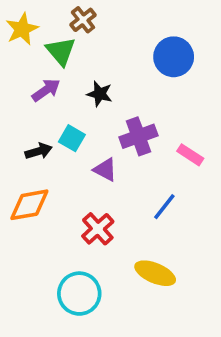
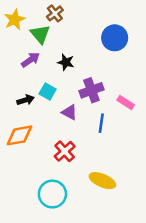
blue line: (164, 207) -> (101, 123), moved, turned -30

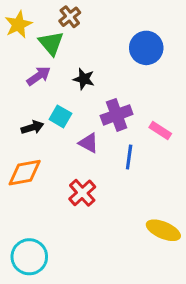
yellow ellipse: (102, 181) -> (163, 230), moved
cyan circle: (52, 194) -> (29, 257), moved

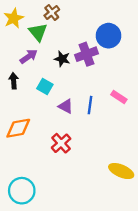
purple cross: (117, 115) -> (87, 54), moved
black arrow: (32, 127) -> (14, 81), moved, turned -77
blue line: (129, 157) -> (90, 105), moved

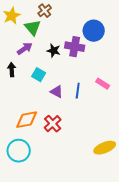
purple cross: (87, 54) -> (75, 47), turned 30
orange diamond: (18, 128) -> (27, 120), moved
yellow ellipse: (121, 171) -> (105, 148), turned -45
cyan circle: (22, 191) -> (19, 151), moved

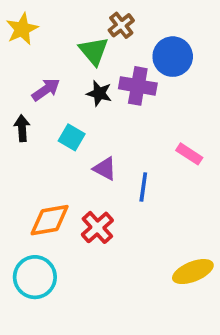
brown cross: (45, 11) -> (121, 25), moved
green triangle: (33, 28) -> (94, 51), moved
blue line: (78, 91) -> (143, 187), moved

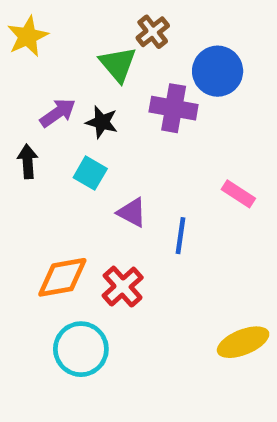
black star: (99, 93) -> (102, 122), moved
cyan circle: (35, 277) -> (81, 349), moved

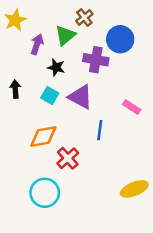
green triangle: (118, 64) -> (65, 35), turned 30
purple arrow: (58, 113) -> (37, 44), moved, turned -36
purple triangle: (132, 212) -> (81, 97), moved, size x1.5
orange diamond: (62, 277) -> (43, 136), moved

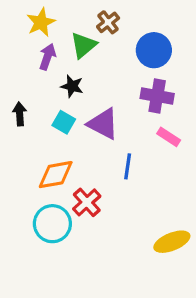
yellow star: (15, 20) -> (41, 22), moved
purple cross: (96, 60) -> (157, 96), moved
cyan circle: (45, 193) -> (52, 224), moved

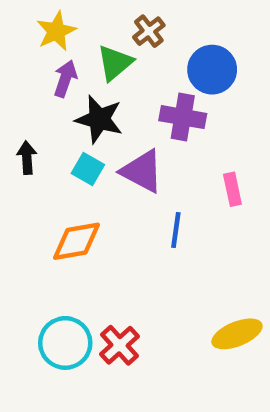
black star: (72, 86) -> (99, 119), size x1.5
purple cross: (157, 96) -> (183, 117), moved
pink rectangle: (169, 137) -> (232, 189), turned 45
red cross: (87, 202) -> (119, 345), moved
cyan circle: (52, 224) -> (65, 343), moved

